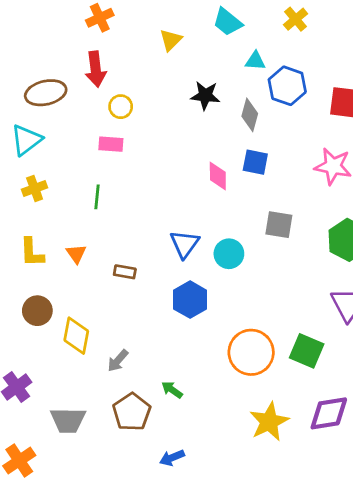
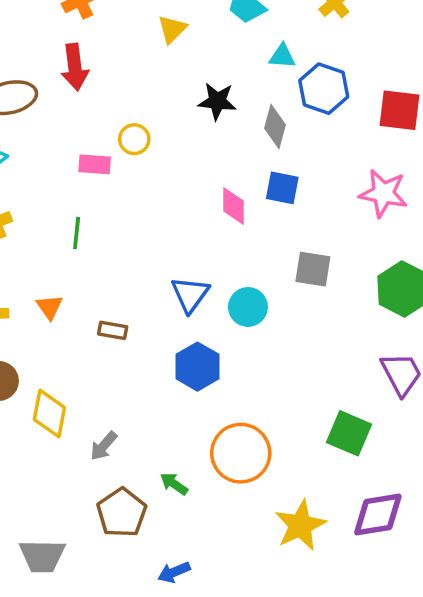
yellow circle: (121, 107) -> (134, 139), moved
orange circle: (251, 352) -> (241, 453), moved
gray trapezoid: (68, 420) -> (42, 556), moved

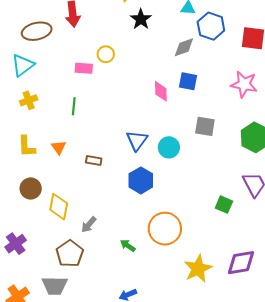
black star: (217, 101) -> (141, 19), moved, turned 30
gray diamond: (275, 127) -> (184, 47), turned 55
green square: (349, 433) -> (224, 205), moved, size x0.7
brown pentagon: (122, 513) -> (70, 254), moved

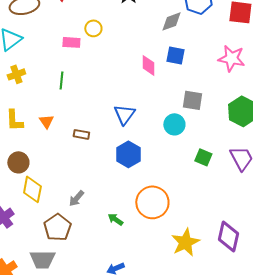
cyan circle: (169, 147) -> (174, 124), moved
green square: (224, 205) -> (203, 157), moved
yellow diamond: (59, 207) -> (32, 189), moved
purple diamond: (241, 263) -> (228, 236), turned -68

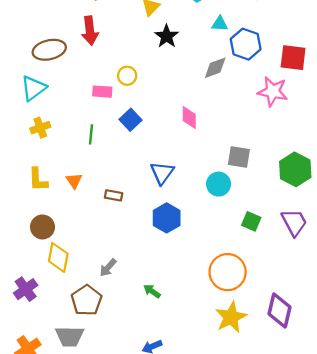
blue square: (175, 55) -> (131, 120), moved, turned 36
pink star: (231, 58) -> (273, 92), moved
orange circle: (152, 202) -> (228, 272), moved

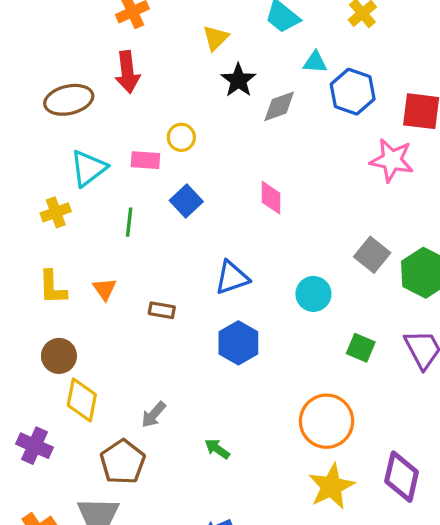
gray diamond: (215, 68) -> (279, 106), moved
cyan triangle: (33, 88) -> (88, 168), moved
gray square: (239, 157) -> (372, 255), moved, turned 30
blue triangle: (162, 173) -> (232, 278), turned 35
purple cross: (26, 289) -> (35, 446), turned -30

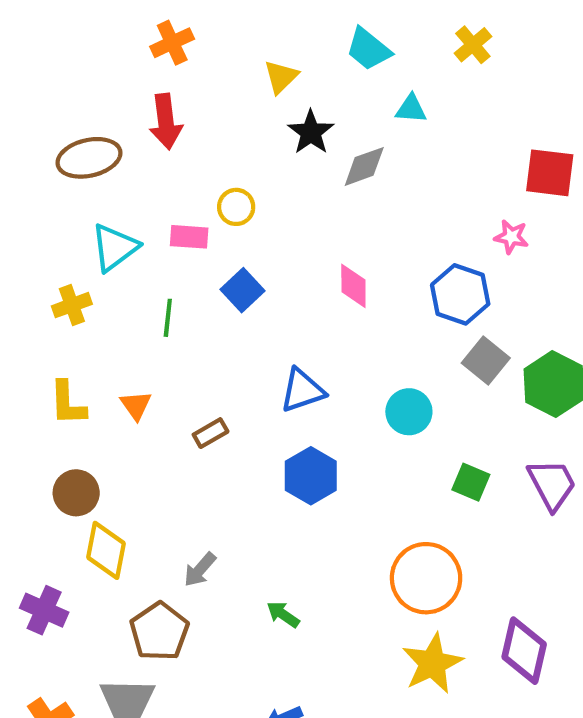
blue hexagon: (353, 92) -> (460, 294), moved
pink star: (392, 160) -> (511, 237), size x0.6
brown rectangle: (162, 310) -> (211, 433), turned -40

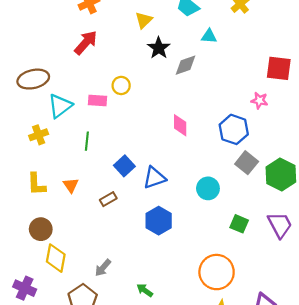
red arrow: (166, 122) -> (86, 43), turned -132
brown ellipse: (89, 158) -> (33, 79), moved
blue square: (243, 290) -> (124, 166), moved

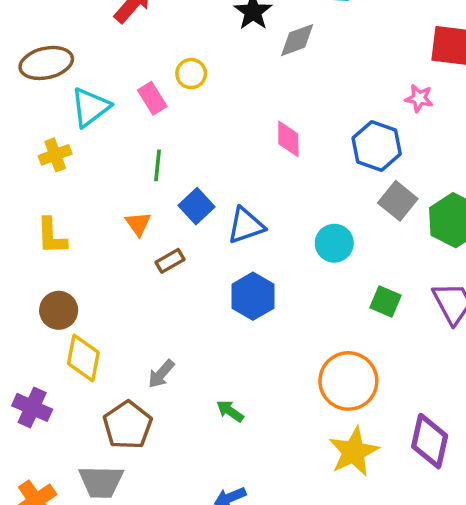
pink rectangle: (98, 100) -> (152, 98), turned 54
green line: (87, 141) -> (158, 165), moved
orange triangle: (71, 185) -> (138, 224), moved

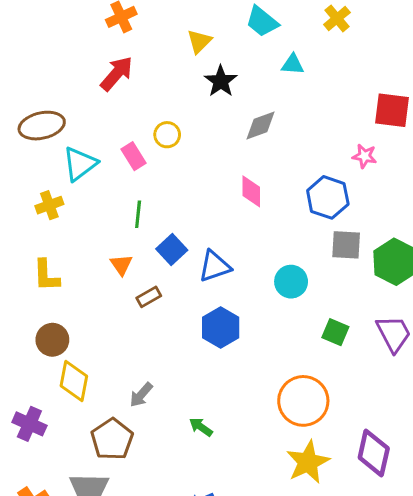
gray diamond: (297, 40) -> (260, 126), moved
gray square: (398, 201) -> (346, 245), turned -36

